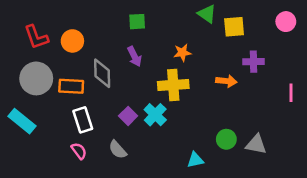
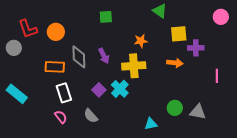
yellow square: (234, 27) -> (179, 34), moved
purple arrow: (135, 56) -> (104, 56), moved
gray circle: (36, 78) -> (14, 48), moved, size x0.6
pink line: (291, 93) -> (217, 76), moved

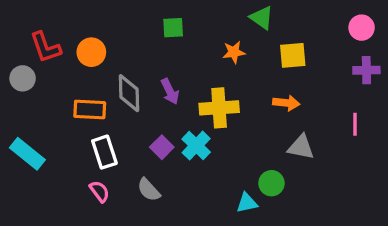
orange star: (141, 41) -> (234, 52), moved
purple cross: (196, 48) -> (366, 70), moved
green circle: (175, 108) -> (271, 183), moved
gray triangle: (198, 112) -> (301, 147), moved

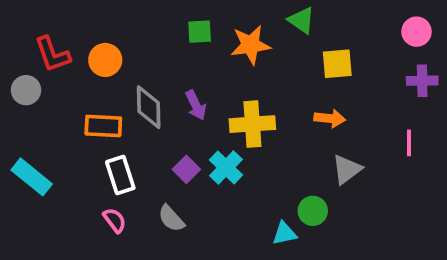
orange star: (234, 52) -> (250, 45), moved, size x1.5
gray triangle: (301, 147) -> (347, 169), turned -48

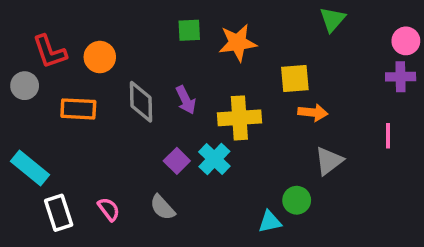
green triangle: (301, 20) -> (332, 19), moved, turned 36
pink circle: (417, 32) -> (406, 41), moved
yellow square: (337, 64) -> (295, 78), moved
orange rectangle: (103, 126) -> (78, 109), moved
white rectangle: (120, 175) -> (59, 213), moved

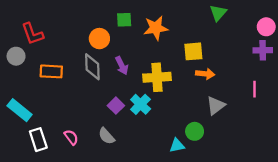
orange circle: (100, 57) -> (99, 39), moved

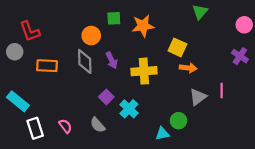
purple cross: (263, 50) -> (240, 56), moved, turned 35
yellow square: (193, 51) -> (177, 47), turned 30
pink line: (254, 89) -> (222, 91), moved
cyan cross: (141, 104) -> (129, 109), moved

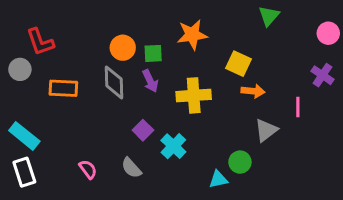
green square: (114, 18) -> (153, 53), moved
pink line: (222, 91) -> (298, 107), moved
white rectangle: (35, 128) -> (24, 172), moved

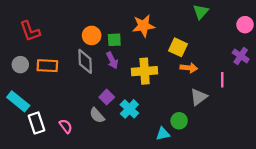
gray circle: (20, 69) -> (20, 65), moved
gray semicircle: (131, 168) -> (97, 115), moved
white rectangle: (24, 172) -> (37, 123), moved

